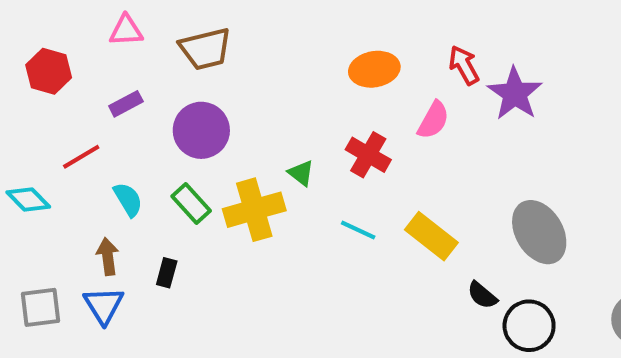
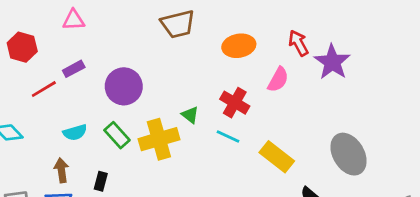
brown trapezoid: (205, 49) -> (178, 24), moved
red line: (81, 157) -> (44, 89), moved
cyan semicircle: (128, 199) -> (75, 132), turned 105
cyan line: (358, 230) -> (228, 136), moved

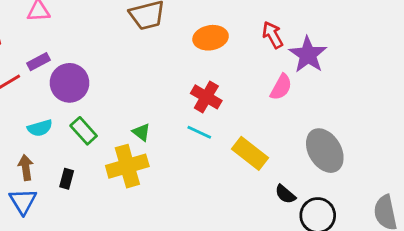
pink semicircle: (278, 80) -> (281, 87), moved
purple circle: (124, 86) -> (69, 83), moved
green triangle: (190, 115) -> (141, 132), moved
yellow cross: (159, 139) -> (127, 166), moved

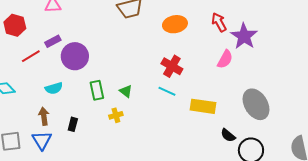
green rectangle: (84, 131) -> (97, 90), moved, turned 30
yellow rectangle: (250, 153) -> (203, 106), turned -30
yellow cross: (127, 166) -> (116, 115), size x0.5

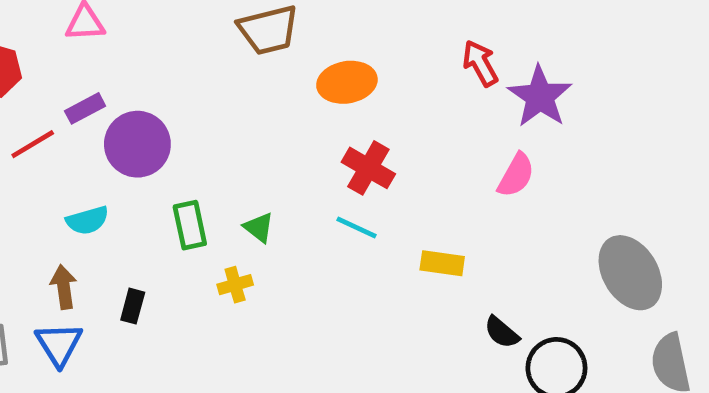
orange ellipse: (175, 24) -> (347, 82), moved
pink semicircle: (225, 59) -> (516, 175), moved
gray ellipse: (256, 104) -> (630, 273), moved
yellow rectangle: (203, 106) -> (442, 263), size x0.7

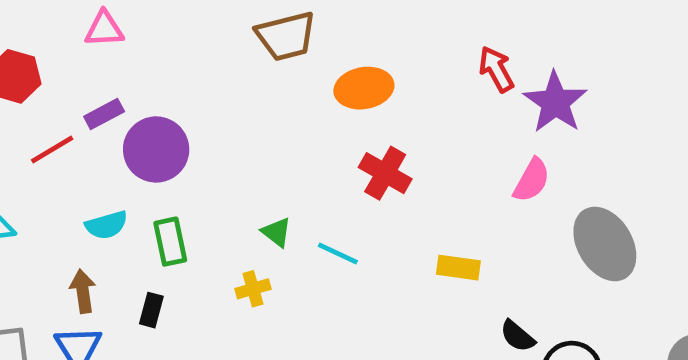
green rectangle: (190, 225) -> (170, 242), moved
cyan line: (356, 228) -> (338, 253), moved
gray ellipse: (630, 273) -> (605, 244), moved

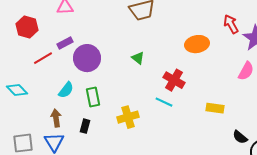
orange ellipse: (364, 88) -> (197, 44), moved
red cross: (385, 173) -> (174, 80), moved
cyan semicircle: (106, 225) -> (66, 90), turned -36
green triangle: (277, 232) -> (138, 58), moved
yellow cross: (253, 289) -> (128, 117), size x1.5

